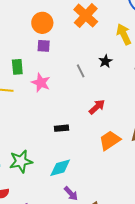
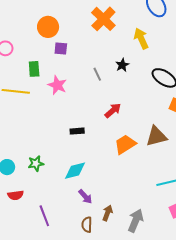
orange circle: (42, 23) -> (48, 27), moved
green star: (21, 161) -> (36, 163), size x0.7

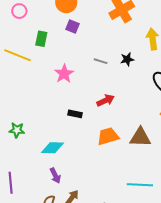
gray line: (97, 74) -> (101, 61), turned -64
pink star: (57, 85) -> (64, 74), moved
black rectangle: (77, 131) -> (75, 114), moved

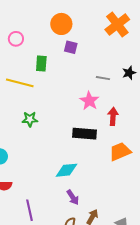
pink star: (64, 74) -> (89, 101), moved
red arrow: (106, 100) -> (113, 116), turned -54
black rectangle: (75, 114) -> (84, 134), size x1.6
green star: (17, 130) -> (30, 119), moved

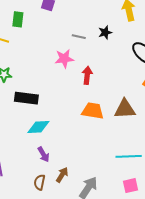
pink star: (89, 101) -> (64, 59), turned 30
black rectangle: (84, 134) -> (26, 98), moved
orange trapezoid: (120, 152) -> (93, 111), turned 30

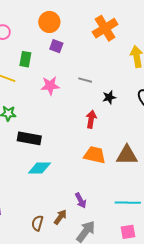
black star: (105, 32) -> (109, 97), moved
pink star: (64, 59) -> (50, 86), moved
purple arrow: (43, 154) -> (81, 201), moved

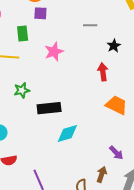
purple square: (56, 46) -> (40, 13), moved
gray line: (85, 80) -> (90, 25), moved
orange trapezoid: (95, 155) -> (117, 105), turned 30

